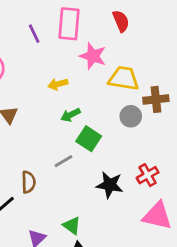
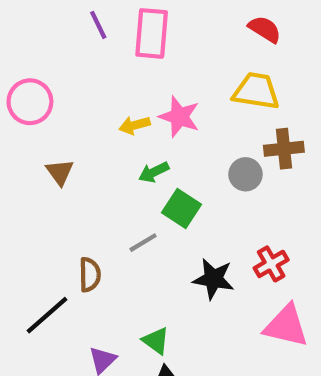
red semicircle: (121, 21) -> (265, 29), moved, turned -35
purple line: (34, 34) -> (98, 25), moved
pink star: (93, 56) -> (179, 117), moved
yellow trapezoid: (124, 78) -> (256, 91), moved

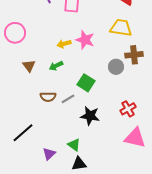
green arrow: (154, 172) -> (56, 66), moved
brown semicircle: (90, 275) -> (48, 97), moved, turned 91
black star: (213, 279) -> (90, 116), moved

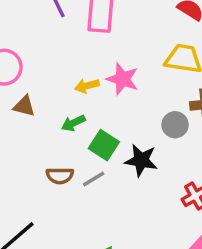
brown triangle: (29, 66) -> (24, 106), moved, turned -40
green square: (86, 83) -> (104, 145), moved
black star: (90, 116) -> (141, 160), moved

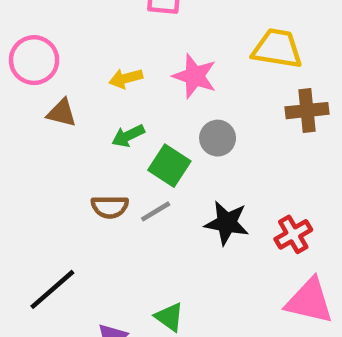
yellow arrow: (87, 86) -> (126, 78), moved
gray circle: (175, 125) -> (218, 138), moved
black star: (141, 160) -> (227, 223), moved

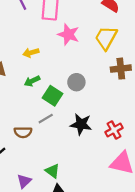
yellow trapezoid: (277, 49) -> (106, 38), turned -70
pink star: (195, 76) -> (68, 34), moved
brown semicircle: (110, 207) -> (23, 132), moved

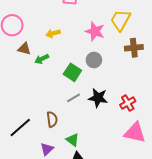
pink star: (68, 34) -> (95, 31), moved
green arrow: (32, 81) -> (42, 59), moved
gray line: (46, 119) -> (73, 98), moved
brown semicircle: (23, 132) -> (52, 119), moved, turned -98

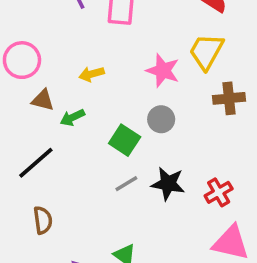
brown semicircle: (52, 119) -> (43, 220), moved
black line: (20, 128) -> (36, 163), moved

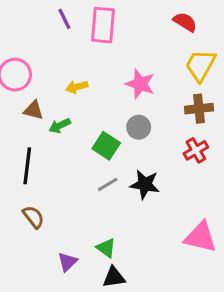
yellow trapezoid: (206, 51) -> (201, 65), moved
black line: (36, 163) -> (27, 166), turned -42
red cross: (219, 192) -> (196, 150), moved
brown semicircle: (43, 220) -> (33, 217), turned -30

